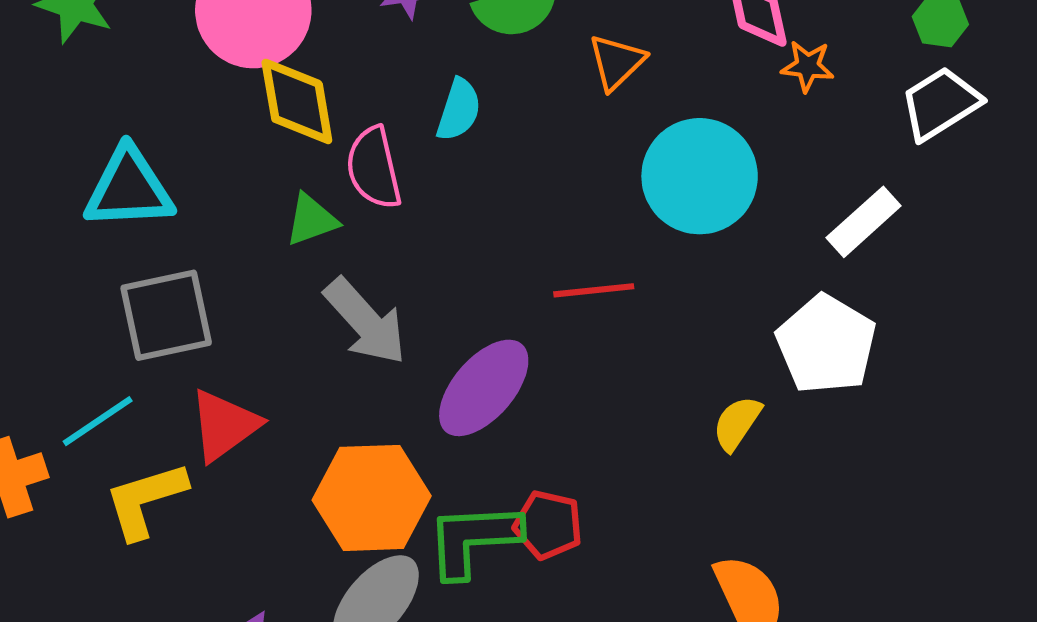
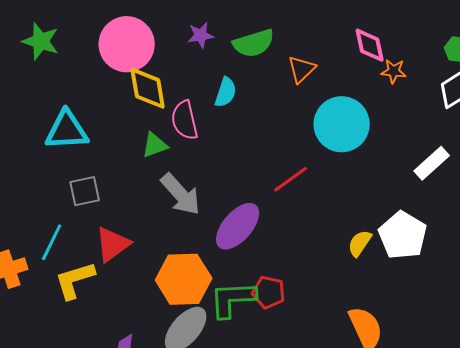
white rectangle: (864, 222) -> (432, 163), moved
red line: (594, 290) -> (291, 179), turned -30
gray square: (166, 315) -> (85, 191), size x0.7
white pentagon: (826, 344) -> (403, 235), moved
cyan line: (98, 421) -> (52, 242), turned -30

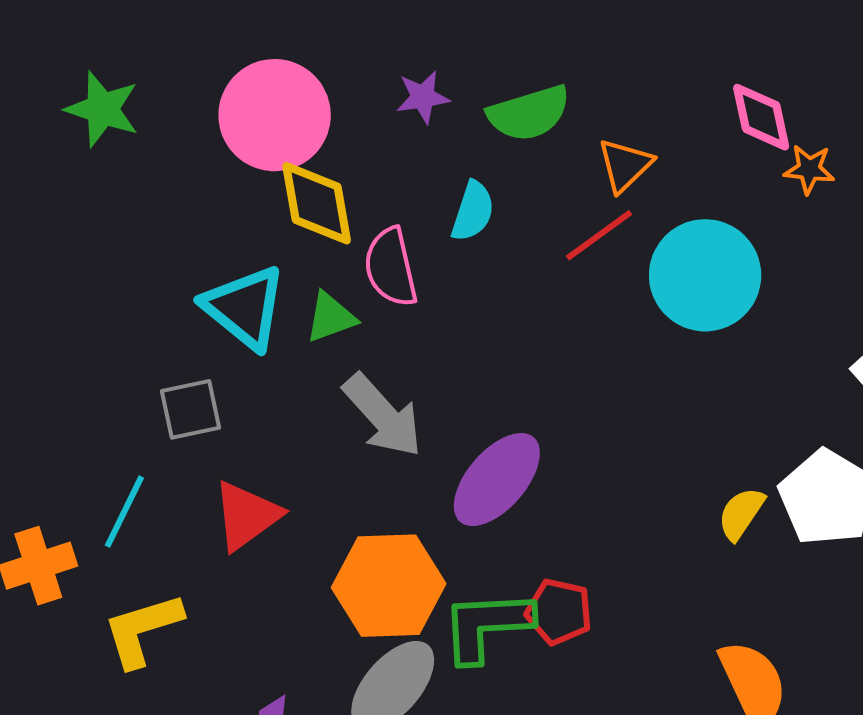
cyan triangle: (67, 130) -> (245, 307), moved, turned 42
red line: (291, 179) -> (599, 235), moved
yellow L-shape: (75, 280) -> (142, 630), moved

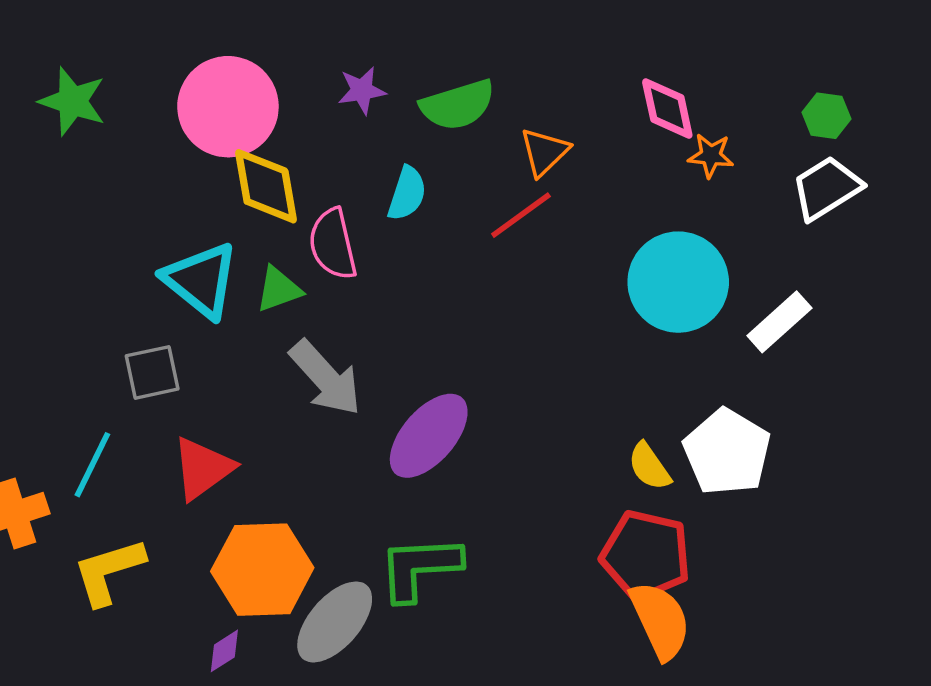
cyan circle: (705, 275) -> (678, 282), moved
yellow semicircle: (741, 514) -> (649, 466), turned -69
orange hexagon: (389, 586) -> (262, 570), moved
red pentagon: (559, 612) -> (646, 555), moved, size x1.5

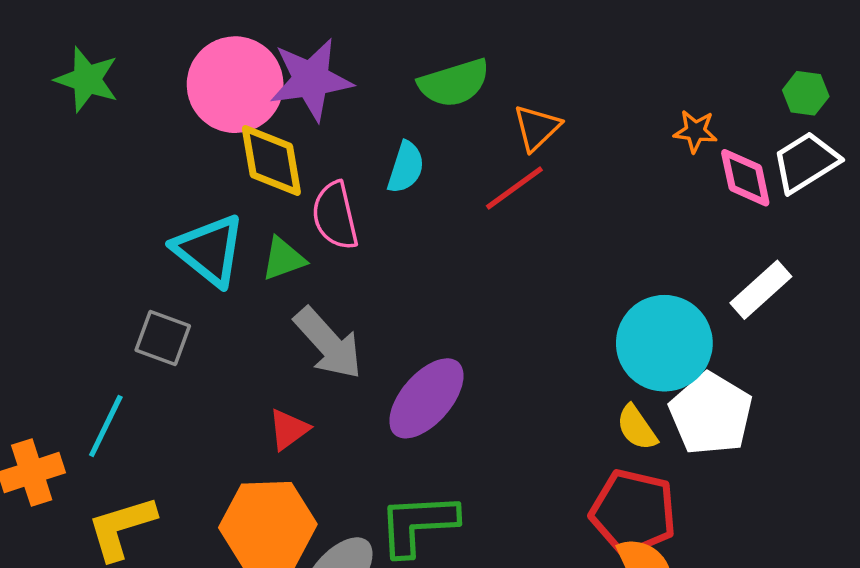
purple star: (362, 90) -> (311, 79), moved, size x1.8
pink diamond: (667, 108) -> (745, 178), moved
cyan circle: (678, 282) -> (664, 343), moved
gray square: (152, 372) -> (163, 338), turned 32
red triangle: (203, 468) -> (289, 429), moved, size x0.7

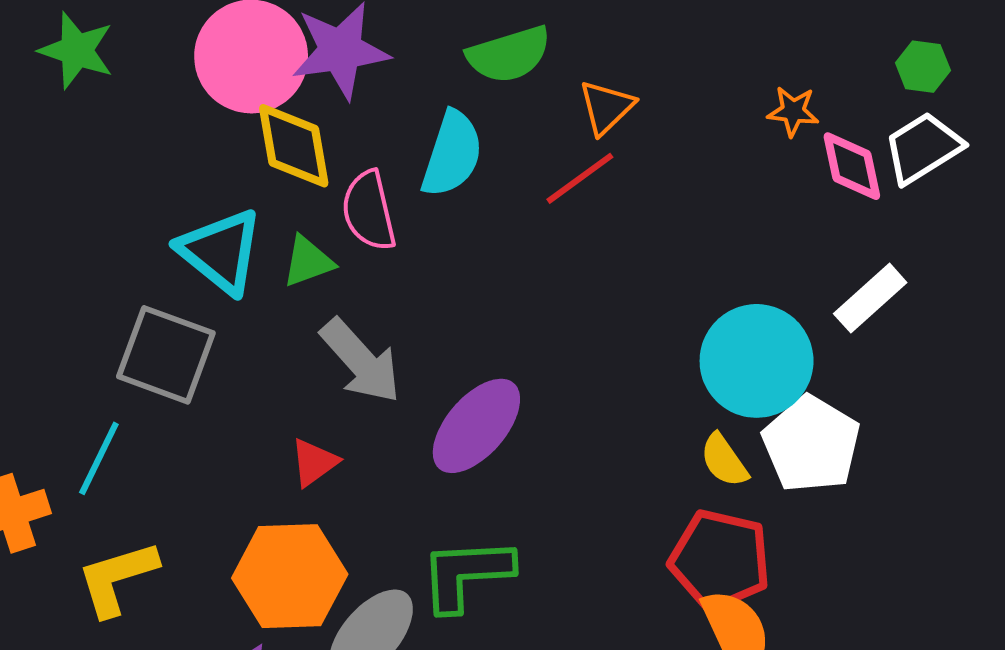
cyan semicircle: (406, 167) -> (452, 154), size x1.4
gray square: (163, 338) -> (166, 355), size x1.5

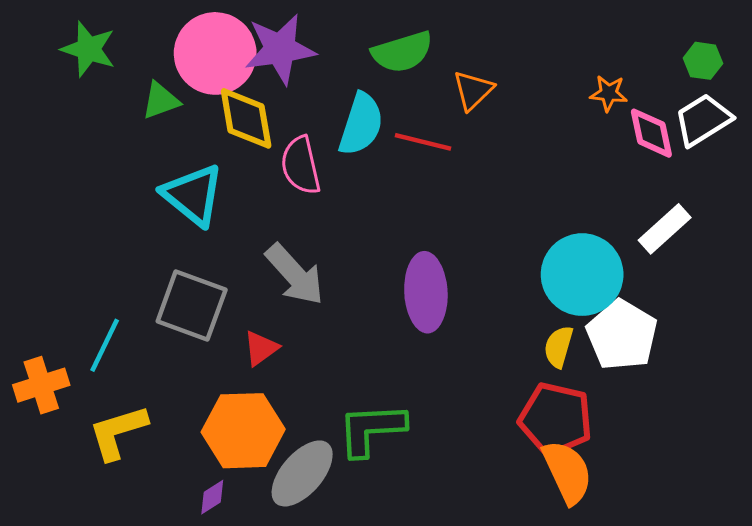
red line: (580, 178) -> (423, 142), moved, turned 50
green triangle: (308, 261) -> (161, 101), moved
gray square: (166, 355) -> (192, 305), moved
purple ellipse: (476, 426) -> (426, 292), moved, turned -44
yellow semicircle: (724, 460) -> (559, 347), turned 51

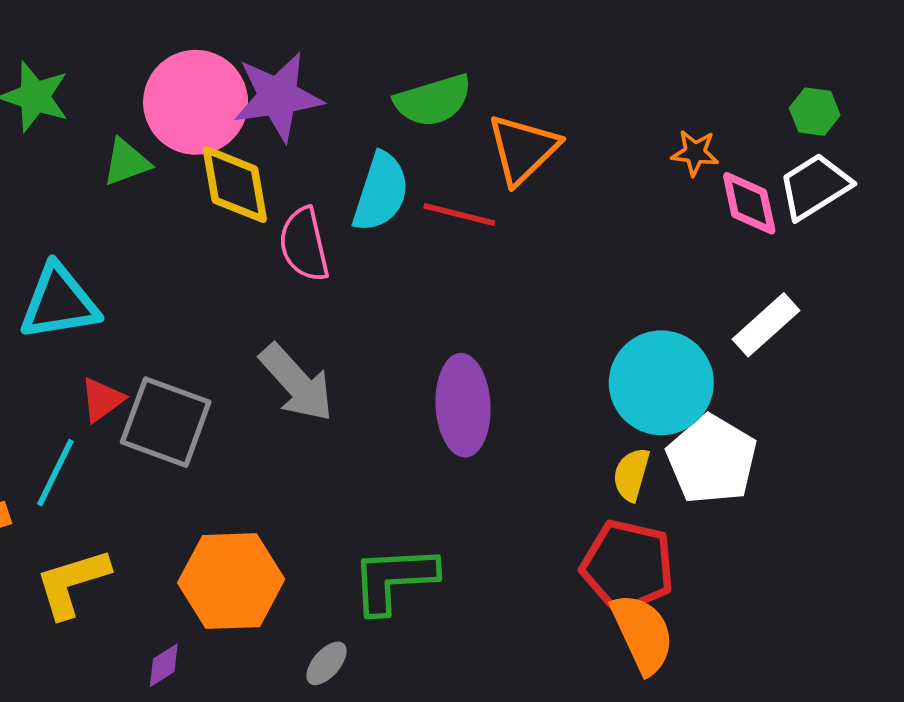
orange triangle: (473, 90) -> (523, 149), size x1.4
cyan triangle: (193, 195) -> (59, 302), moved, turned -48
red triangle: (261, 348) -> (102, 400), moved
gray ellipse: (302, 473) -> (327, 663), moved, size x0.5
purple diamond: (212, 497) -> (164, 665), moved

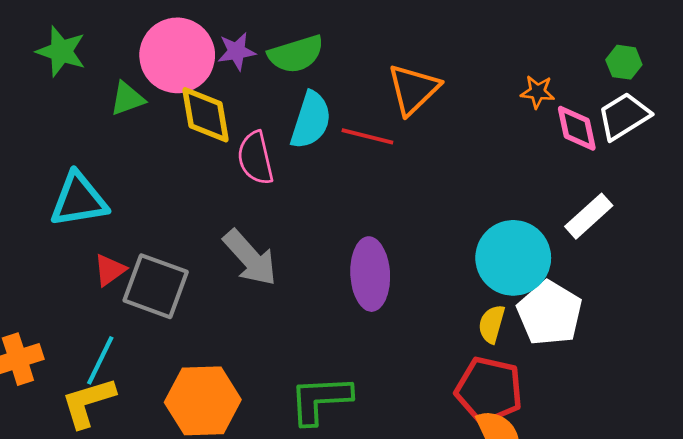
purple star: (278, 97) -> (237, 51), size x0.6
green semicircle: (433, 100) -> (296, 54), moved
cyan line: (55, 473) -> (100, 360), moved

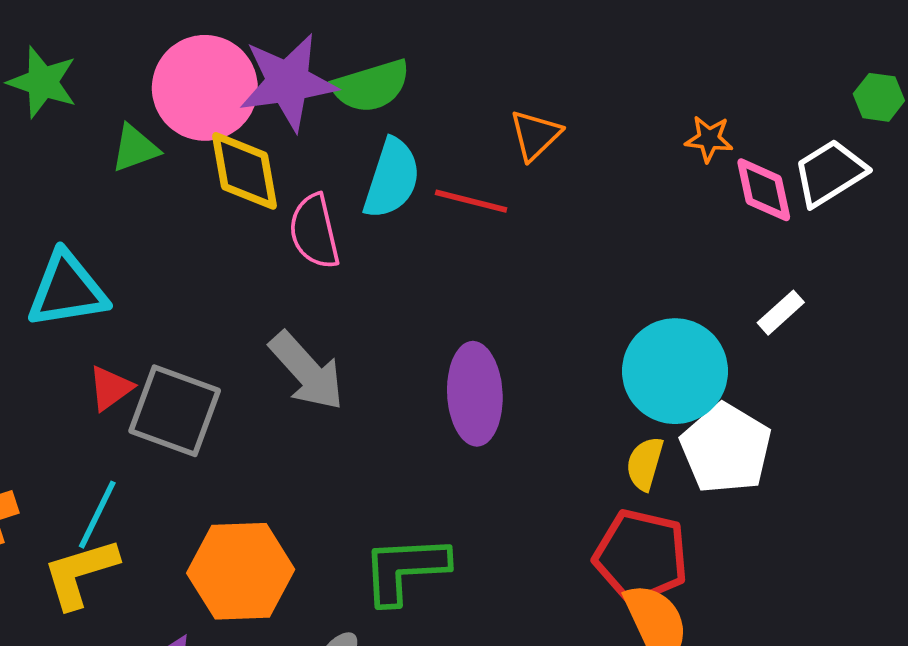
purple star: (237, 51) -> (288, 82), size x1.8
green hexagon: (624, 62) -> (879, 97), moved
orange triangle: (413, 89) -> (535, 135), size x0.7
white rectangle: (589, 216) -> (781, 313), size x0.7

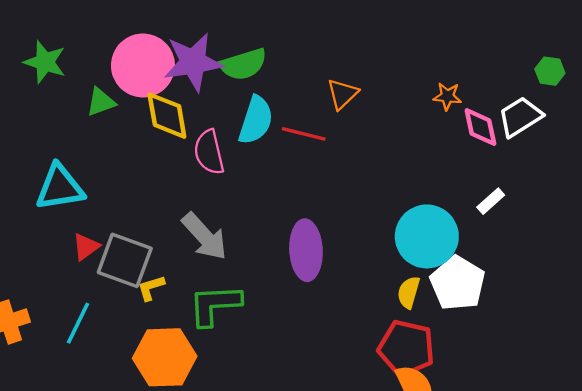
green L-shape: (405, 569) -> (215, 305), moved
yellow L-shape: (80, 573) -> (151, 288), moved, size x0.6

